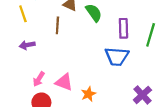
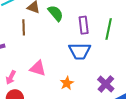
pink triangle: (64, 82) -> (38, 68), moved
orange star: (88, 94) -> (67, 83), moved

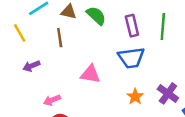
pink triangle: (38, 68) -> (90, 74), moved
pink arrow: (11, 77) -> (52, 100), turned 48
orange star: (67, 83) -> (135, 97), moved

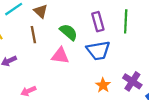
brown triangle: (69, 12) -> (41, 11), turned 32
green semicircle: (96, 16) -> (69, 32), moved
pink triangle: (90, 74) -> (60, 56), moved

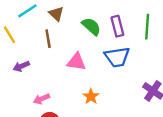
green semicircle: (69, 32) -> (91, 26), moved
orange star: (103, 85) -> (91, 96), moved

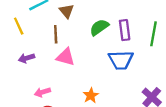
green semicircle: (91, 26) -> (99, 27), turned -84
pink triangle: (76, 62) -> (66, 57), moved

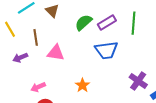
purple rectangle: (125, 30) -> (107, 22), turned 72
brown line: (56, 34) -> (36, 37), moved

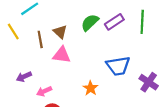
brown triangle: (52, 11) -> (60, 32), moved
blue trapezoid: (106, 50) -> (118, 66), moved
purple arrow: (20, 58) -> (24, 77), moved

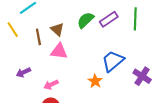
blue trapezoid: (118, 66) -> (113, 61), turned 150
orange star: (90, 88) -> (95, 81), moved
pink arrow: (44, 91) -> (51, 85), moved

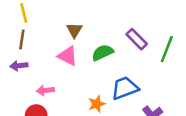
purple rectangle: (109, 19) -> (137, 39), turned 60
green semicircle: (85, 20) -> (103, 53), moved
brown line: (38, 37) -> (22, 39), moved

